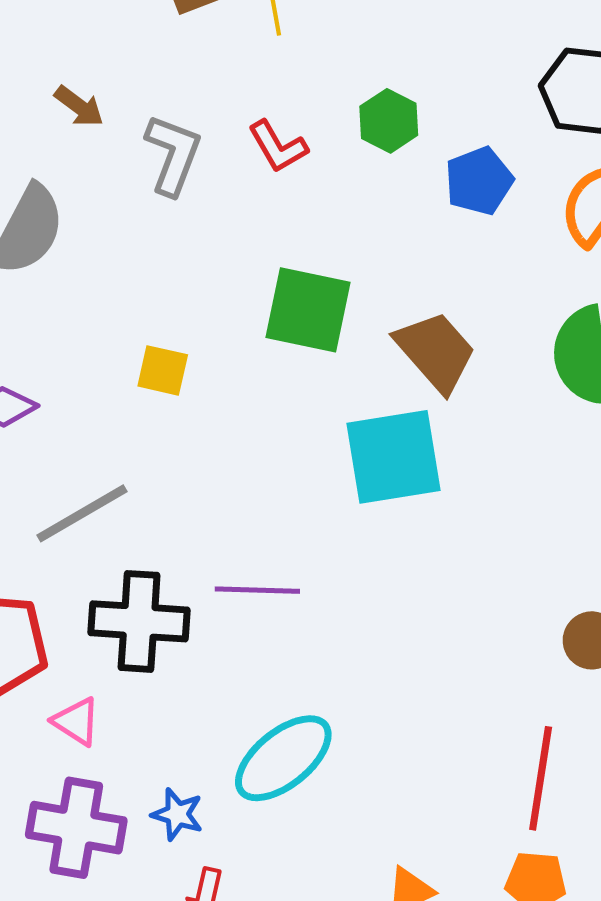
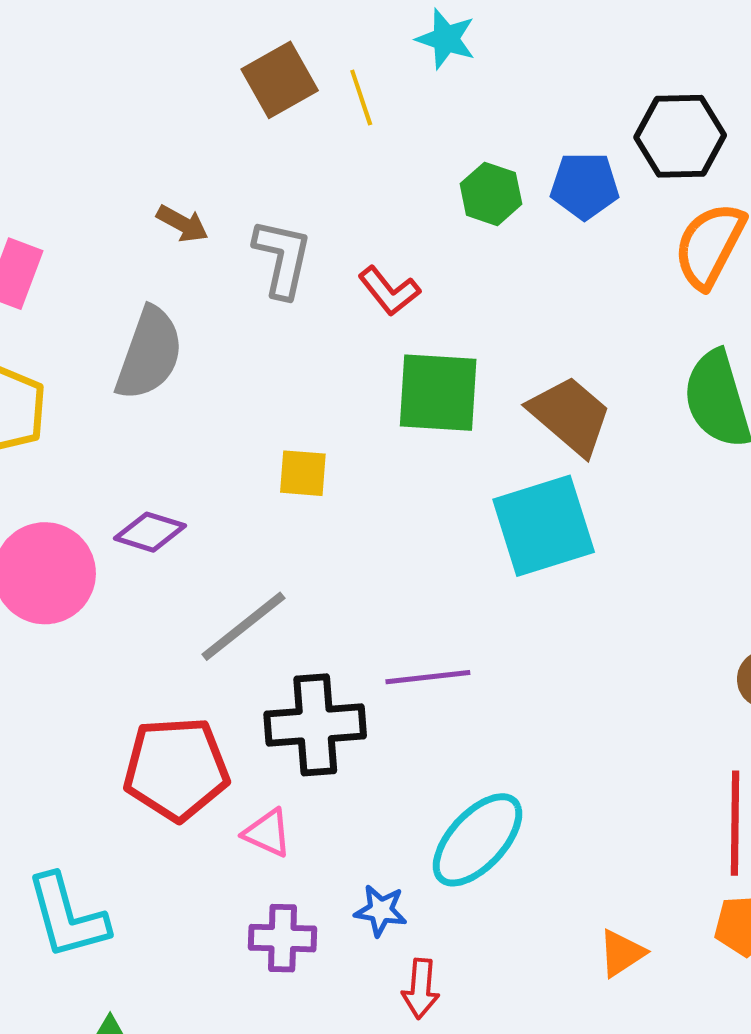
red L-shape: (278, 147) -> (389, 291), moved
blue pentagon: (479, 181) -> (585, 186), moved, turned 30
purple cross: (76, 828) -> (282, 938), size x0.7

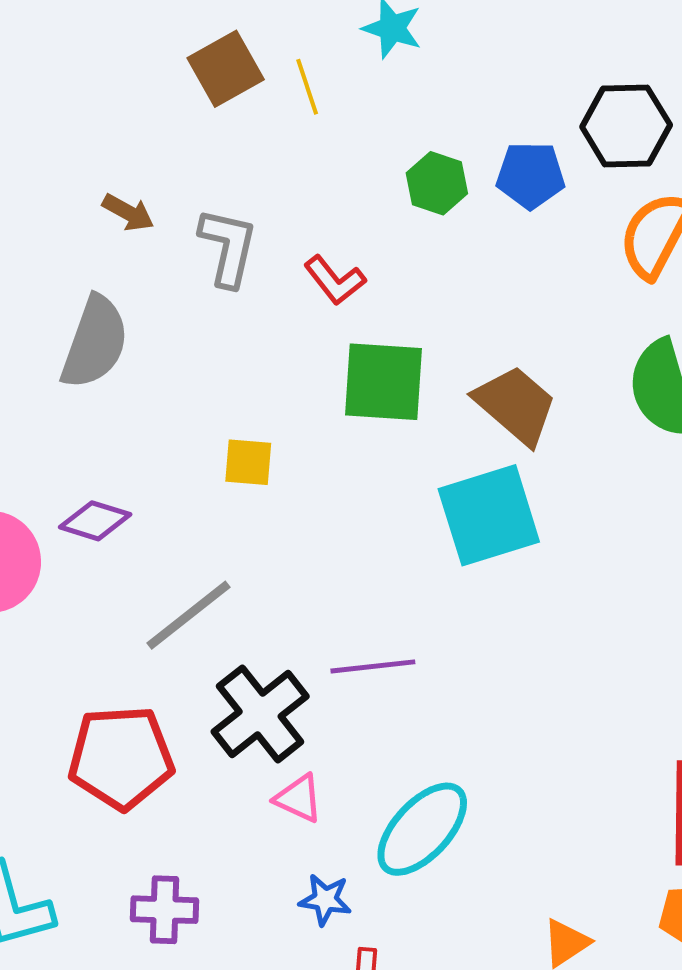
black cross: (315, 725) -> (260, 714), turned -34
pink triangle: (267, 833) -> (299, 798), moved
purple cross: (282, 938) -> (165, 910), moved

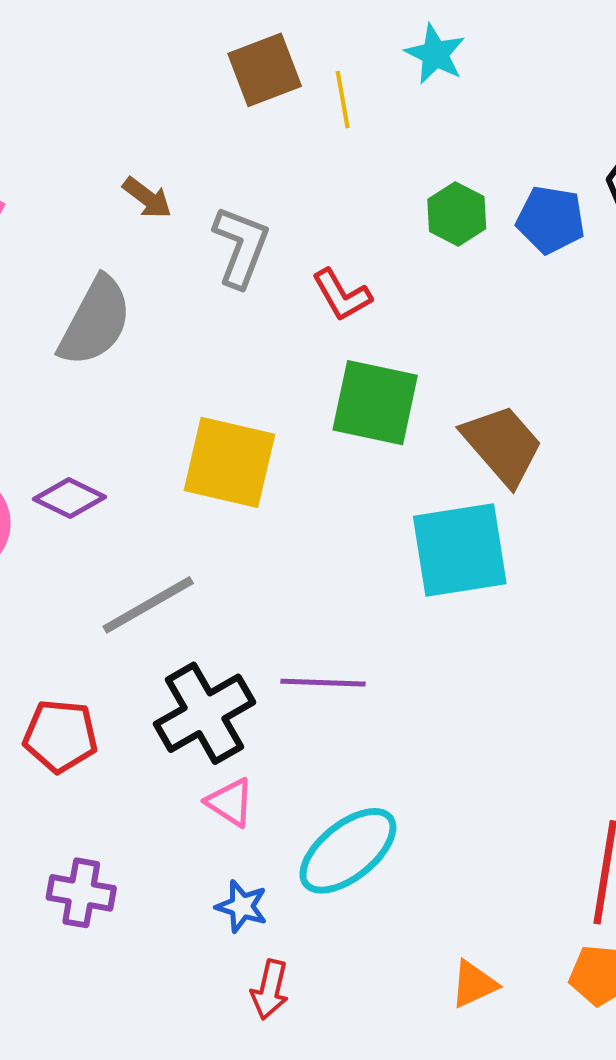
yellow square: (248, 462) -> (229, 462), size x1.8
red pentagon: (121, 758) -> (60, 736), size x0.7

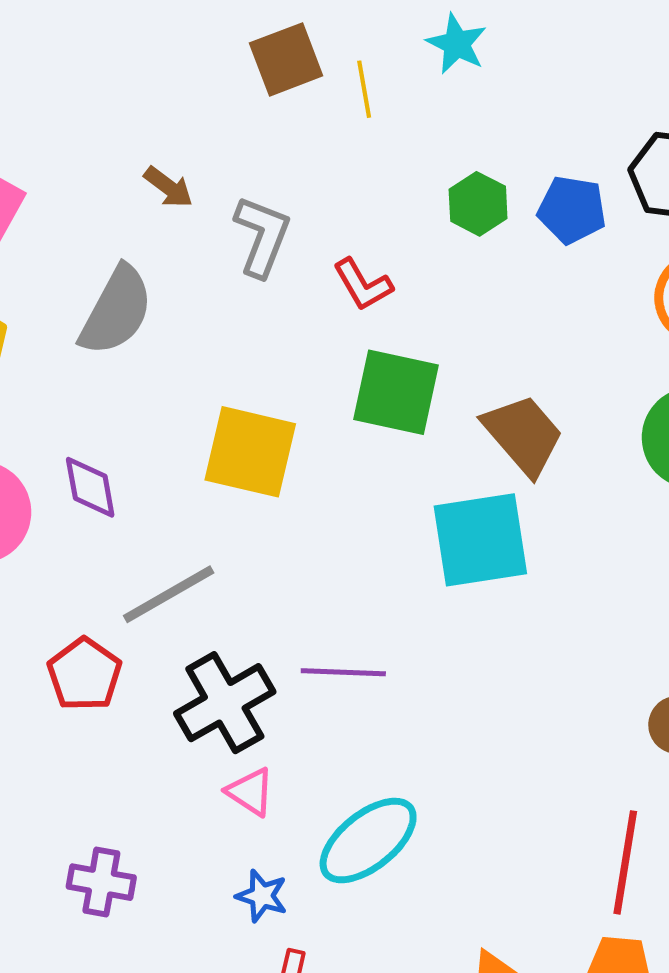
purple diamond: (69, 498) -> (90, 487), turned 54
red pentagon: (60, 736) -> (85, 674), moved, turned 30

